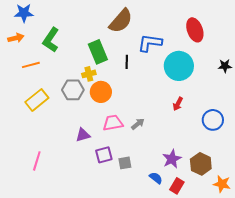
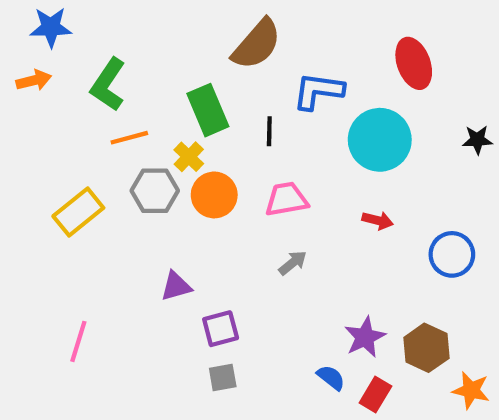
orange line: (31, 65) -> (129, 138), moved
yellow cross: (89, 74) -> (189, 157), turned -32
red arrow: (178, 104) -> (378, 220), turned -104
pink trapezoid: (113, 123) -> (286, 199), moved
gray square: (125, 163) -> (223, 378), moved

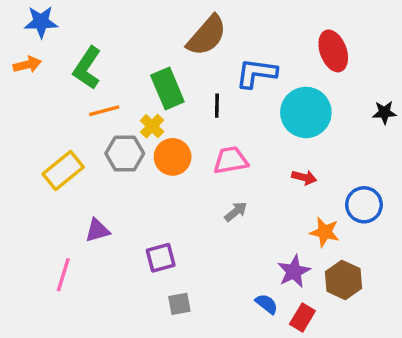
purple triangle: (176, 286) -> (97, 230), moved
purple square: (221, 329) -> (161, 258), moved
orange star: (471, 390) -> (325, 232), moved

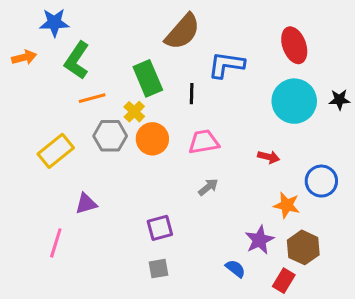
blue star: (41, 22) -> (54, 23), moved
cyan circle: (306, 112) -> (294, 101), moved
purple square: (161, 258) -> (160, 228), moved
red rectangle: (302, 318) -> (284, 281), moved

